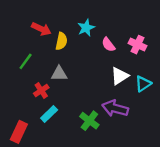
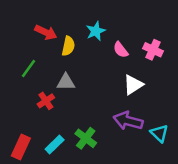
cyan triangle: (143, 84) -> (159, 133), moved, turned -42
cyan rectangle: (49, 114) -> (55, 145), moved
green cross: (89, 121) -> (86, 138), moved

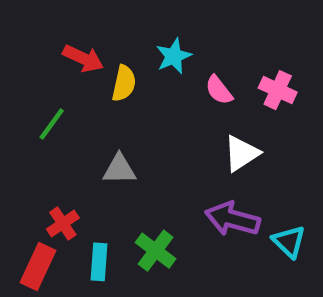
gray triangle: (66, 82) -> (119, 169), moved
red cross: (46, 101) -> (63, 223), moved
cyan rectangle: (55, 145) -> (99, 262), turned -42

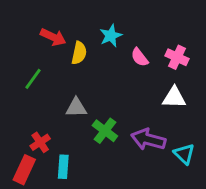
white triangle: (242, 153) -> (174, 98), moved, turned 35
green cross: (156, 251) -> (105, 131), moved

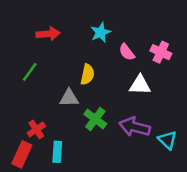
red arrow: (53, 37) -> (48, 34), turned -30
yellow semicircle: (79, 53) -> (87, 74), moved
white triangle: (174, 98) -> (140, 85), moved

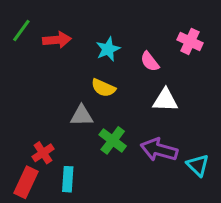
cyan star: (101, 32) -> (108, 49), moved
pink cross: (161, 52) -> (190, 41), moved
green line: (30, 72) -> (21, 31), moved
yellow semicircle: (87, 74) -> (103, 88), turned 102

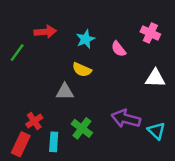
green line: (21, 31) -> (17, 53), moved
white triangle: (165, 100) -> (155, 78), moved
green cross: (113, 140) -> (82, 128), moved

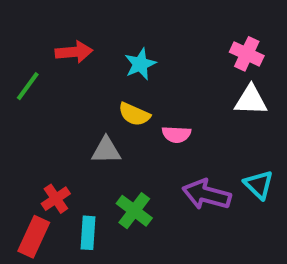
pink semicircle: (119, 49) -> (176, 134), moved, turned -49
white triangle: (155, 78) -> (251, 100), moved
cyan triangle: (156, 131) -> (259, 185), moved

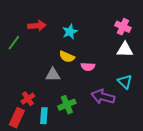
cyan triangle: (259, 185) -> (125, 82), moved
green cross: (134, 211) -> (67, 105), turned 30

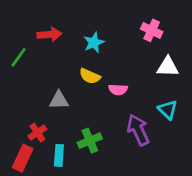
pink cross: (123, 27) -> (152, 30), moved
gray triangle: (53, 75) -> (59, 100), moved
purple arrow: (103, 97) -> (138, 130), turned 50

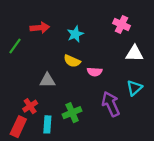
cyan triangle: (168, 110) -> (134, 88), turned 35

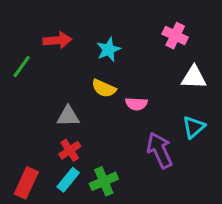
red cross: (30, 106) -> (70, 150), moved
green cross: (72, 113) -> (104, 181), moved
cyan rectangle: (47, 124) -> (68, 180), turned 35

